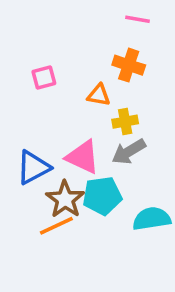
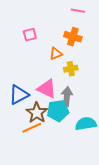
pink square: (44, 77) -> (30, 35), moved
orange triangle: (99, 95) -> (56, 54), turned -32
gray arrow: (129, 152) -> (67, 97), moved, turned 126

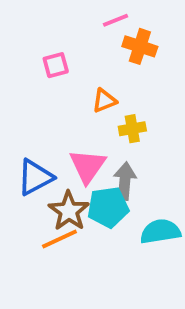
pink line: (78, 11) -> (116, 20), moved, turned -32
orange cross: (73, 37) -> (140, 46), moved
pink triangle: (47, 89) -> (87, 166), turned 40

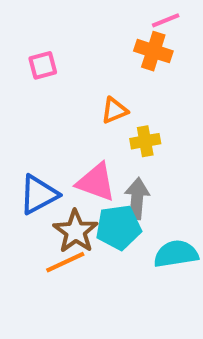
pink line: (116, 20) -> (166, 20), moved
pink square: (56, 65) -> (43, 65), moved
pink triangle: (87, 166) -> (96, 182), turned -45

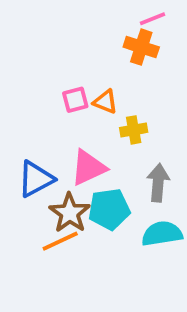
pink square: (43, 65) -> (75, 100), moved
orange triangle: (114, 110) -> (105, 102), turned 44
pink triangle: (96, 182) -> (88, 168), turned -45
gray arrow: (137, 199) -> (158, 183), moved

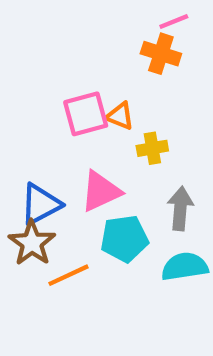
pink square: (75, 100) -> (86, 114), size x1.5
brown star: (70, 213) -> (32, 243), moved

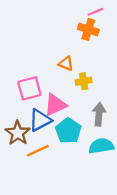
pink square: (86, 114) -> (29, 88), moved
blue triangle: (41, 204) -> (40, 120), moved
cyan pentagon: (124, 239) -> (68, 131), turned -30

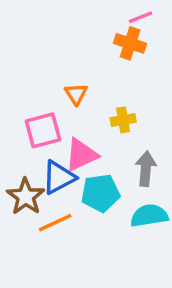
orange triangle: (66, 64) -> (76, 94), moved, turned 35
cyan pentagon: (68, 131) -> (100, 193), turned 30

